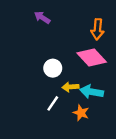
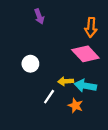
purple arrow: (42, 18) -> (39, 16), turned -144
white circle: (53, 68) -> (30, 64), moved

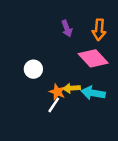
purple arrow: (39, 16) -> (67, 29), moved
orange star: (76, 106) -> (57, 92), moved

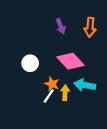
pink diamond: (93, 58) -> (70, 61), moved
yellow arrow: (72, 88) -> (65, 93), moved, turned 96

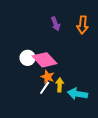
pink diamond: (70, 61) -> (45, 60), moved
cyan arrow: (85, 85) -> (78, 94), moved

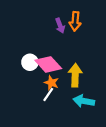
orange arrow: (83, 25) -> (75, 21), moved
yellow arrow: (60, 85) -> (75, 75), moved, size x1.5

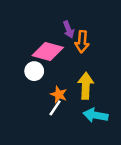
orange arrow: (75, 21) -> (82, 42), moved
pink diamond: (48, 64) -> (48, 51), moved, turned -32

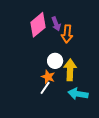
pink diamond: (48, 51) -> (38, 25), moved, turned -55
white circle: (34, 71) -> (55, 61), moved

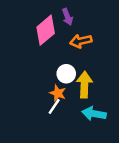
purple arrow: (56, 24) -> (67, 17), moved
orange arrow: (67, 34) -> (81, 41), turned 72

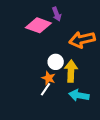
pink diamond: (46, 30) -> (38, 25), turned 60
orange arrow: (81, 41) -> (82, 40), moved, size x1.4

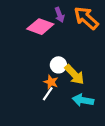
orange arrow: (82, 40) -> (86, 18), moved, turned 55
yellow arrow: (71, 71) -> (74, 75), turned 135

